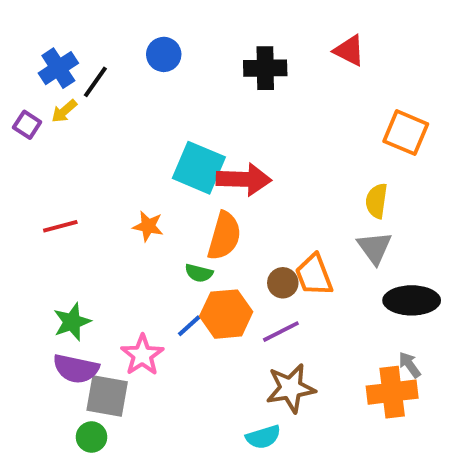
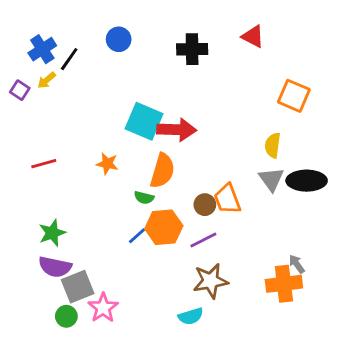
black ellipse: (412, 300) -> (307, 181), moved
pink star: (142, 355) -> (103, 308), moved
gray square: (107, 396) -> (78, 287), turned -32

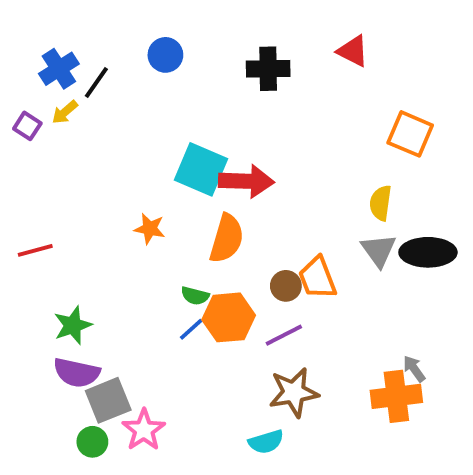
red line: (44, 164) -> (35, 250), moved
green semicircle: (144, 198) -> (195, 296), moved

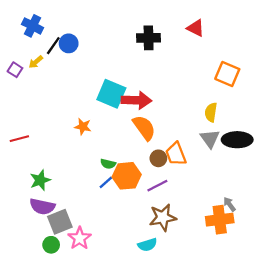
blue circle: (165, 55) -> (69, 43), moved
blue cross: (59, 69) -> (32, 26), moved, turned -30
orange semicircle: (227, 238) -> (144, 128), moved, turned -52

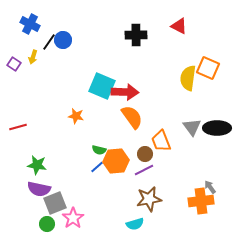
yellow arrow: (36, 62) -> (33, 57), turned -32
yellow semicircle: (211, 112) -> (188, 78), moved, size x1.4
brown circle: (158, 158) -> (145, 154), moved
green star: (40, 180) -> (37, 165), turned 30

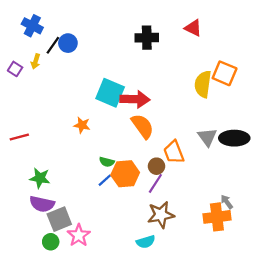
purple line: (144, 170) -> (155, 183), turned -30

